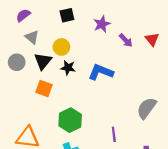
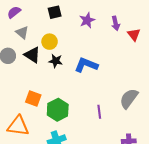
purple arrow: (126, 40) -> (116, 23), moved, turned 32
black triangle: (43, 61) -> (32, 55), turned -36
orange square: (44, 88) -> (33, 99), moved
purple line: (114, 134) -> (99, 112), moved

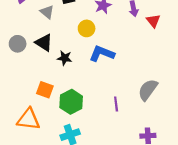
gray triangle: (22, 32) -> (47, 12), moved
yellow circle: (50, 42) -> (87, 28), moved
black star: (56, 61) -> (65, 58), moved

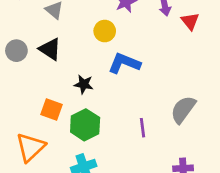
black star: (65, 58) -> (84, 84), moved
orange triangle: (28, 119) -> (30, 147), turned -50

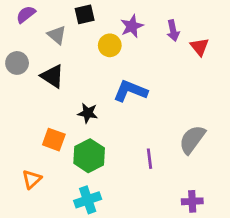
yellow circle: (105, 31) -> (110, 45), moved
gray circle: (16, 51) -> (17, 63), moved
orange triangle: (30, 147) -> (32, 179), size x0.6

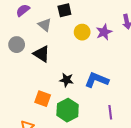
purple star: (132, 26) -> (104, 32), moved
blue L-shape: (130, 91) -> (97, 80), moved

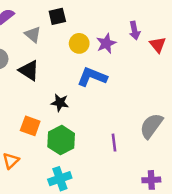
blue L-shape: (97, 80) -> (92, 77), moved

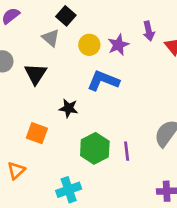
black square: (57, 16) -> (66, 16), turned -36
gray triangle: (33, 34) -> (51, 38), moved
black triangle: (29, 70) -> (35, 74), turned 30
green hexagon: (61, 140) -> (95, 148), moved

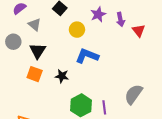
gray triangle: (51, 38) -> (35, 25), moved
purple star: (118, 45) -> (98, 14), moved
orange square: (37, 133) -> (35, 74), moved

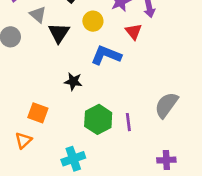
red triangle: (139, 31) -> (134, 32), moved
black triangle: (38, 51) -> (59, 33), moved
orange square: (35, 74) -> (38, 113), moved

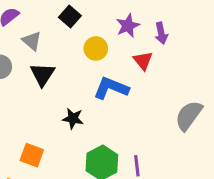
black triangle: (59, 33) -> (42, 74), moved
gray semicircle: (166, 105) -> (189, 116), moved

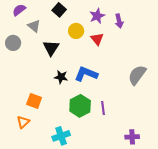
red triangle: (143, 61) -> (97, 39), moved
black triangle: (42, 74) -> (51, 48), moved
blue L-shape: (111, 88) -> (86, 74), moved

